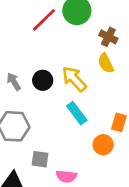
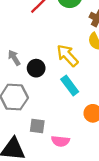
black circle: (43, 80) -> (36, 68), moved

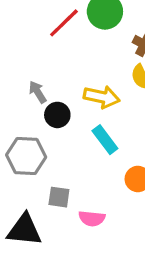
yellow arrow: (67, 55) -> (102, 97), turned 145
gray arrow: (14, 58) -> (38, 92), moved

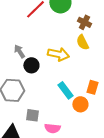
cyan rectangle: (105, 140) -> (65, 90), moved

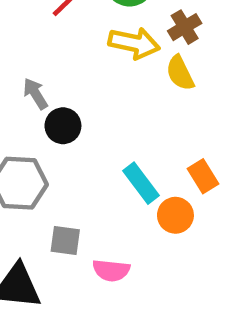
brown cross: (84, 22) -> (185, 27), turned 32
yellow arrow: (58, 54) -> (134, 43), moved
orange rectangle: (92, 87) -> (203, 176), turned -48

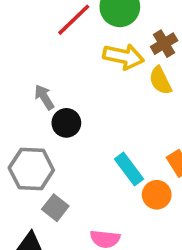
gray square: (65, 241) -> (55, 208), moved, turned 30

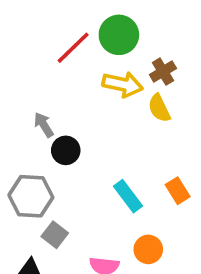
orange circle: (157, 195) -> (148, 249), moved

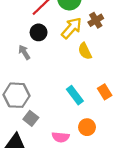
yellow arrow: (123, 84) -> (72, 28), turned -60
yellow semicircle: (159, 108) -> (85, 51), moved
black circle: (66, 150) -> (39, 32), moved

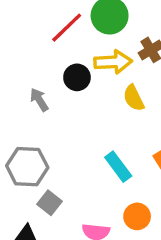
yellow arrow: (72, 28) -> (113, 62), turned 45
black circle: (39, 32) -> (77, 77), moved

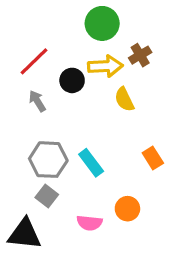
red line: (67, 28) -> (34, 61), moved
gray hexagon: (27, 167) -> (48, 160), moved
cyan rectangle: (118, 167) -> (91, 163), moved

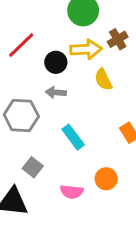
gray arrow: (37, 101) -> (56, 92), moved, turned -54
gray hexagon: (48, 160) -> (21, 115), moved

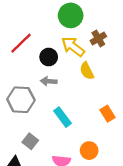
yellow arrow: (86, 49) -> (73, 47), turned -140

